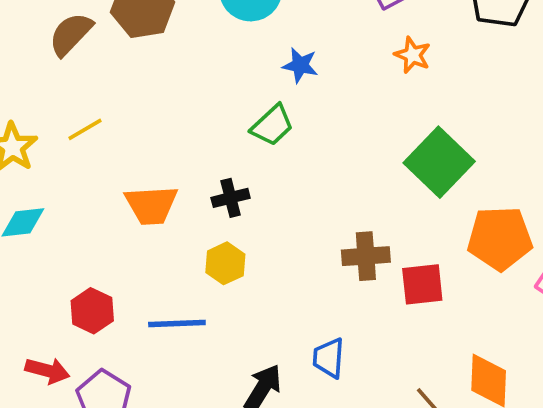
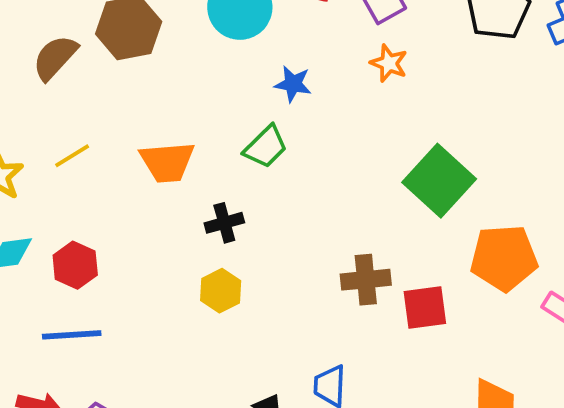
orange star: (413, 55) -> (389, 63), moved
orange trapezoid: (151, 205) -> (167, 162), moved
red hexagon: (92, 311) -> (75, 265), moved
blue line: (177, 323) -> (72, 335), moved

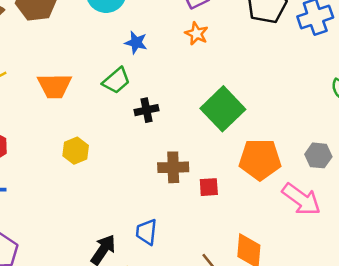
black cross: (224, 223) -> (146, 110), moved
yellow hexagon: (221, 291) -> (76, 151), moved
red square: (425, 307) -> (209, 187), size x0.7

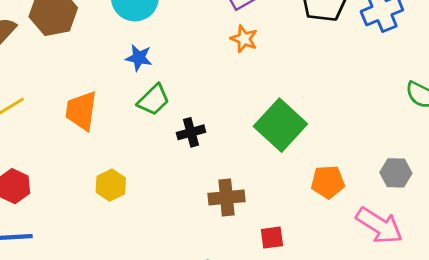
blue star: (136, 43) -> (139, 58), moved
orange trapezoid: (55, 86) -> (81, 111), turned 102
orange pentagon: (260, 160) -> (328, 182), size x0.7
red square: (209, 187) -> (272, 238), moved

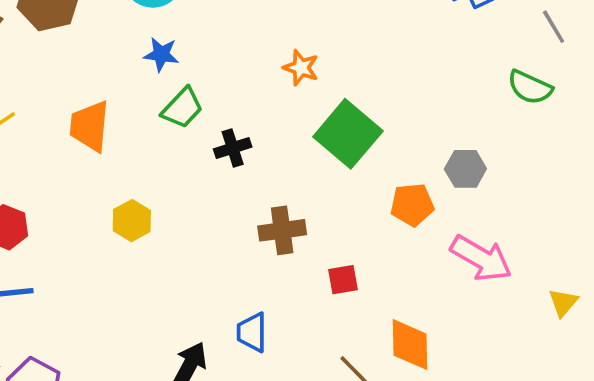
orange star: (244, 39) -> (301, 68), moved
gray hexagon: (396, 173) -> (465, 169), moved

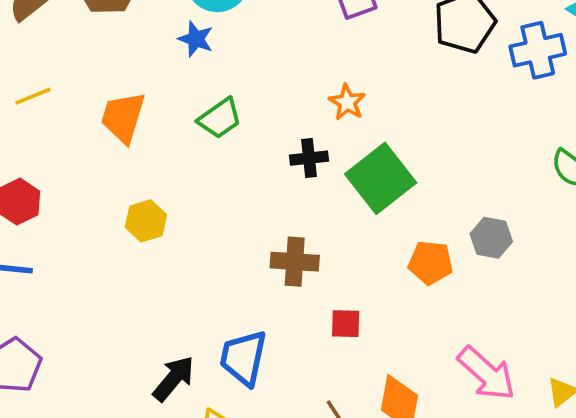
blue star: (161, 54) -> (196, 39), moved
black cross: (233, 148) -> (309, 158), moved
pink arrow: (481, 258) -> (487, 373), moved
blue trapezoid: (252, 332) -> (243, 358), size x1.4

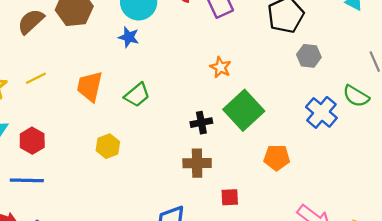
blue cross: (538, 50) -> (321, 112), moved, turned -32
green trapezoid: (220, 118) -> (137, 95), moved
black cross: (309, 158) -> (201, 123), moved
gray hexagon: (491, 238) -> (309, 56), moved

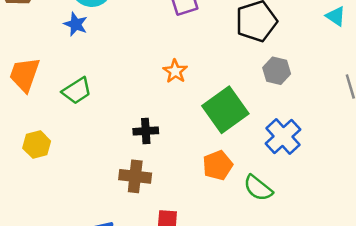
green semicircle: (356, 96) -> (258, 188), moved
green square: (244, 110) -> (225, 110), moved
orange pentagon: (277, 158) -> (218, 165), moved, turned -30

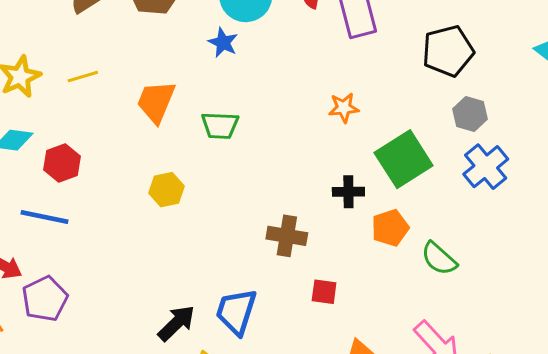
orange star: (175, 71) -> (344, 108), turned 30
green trapezoid: (77, 91) -> (220, 125), turned 32
black cross: (146, 131) -> (348, 192), moved
blue cross: (283, 137) -> (486, 167), moved

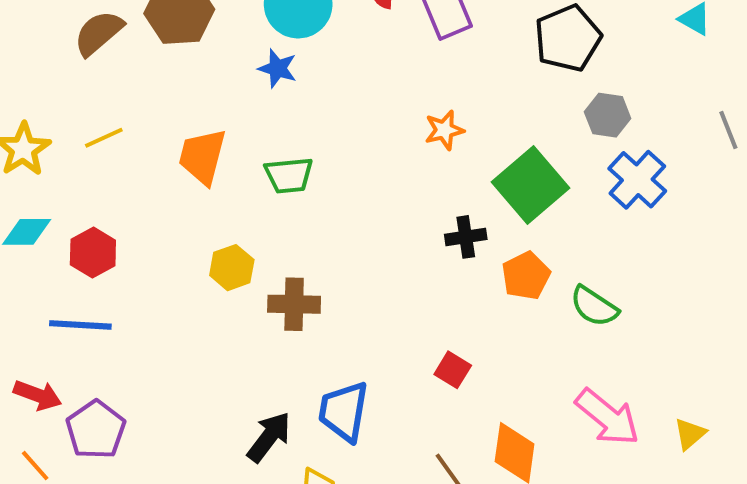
brown cross: (287, 236) -> (294, 304), moved
red square: (324, 292) -> (453, 370), turned 32

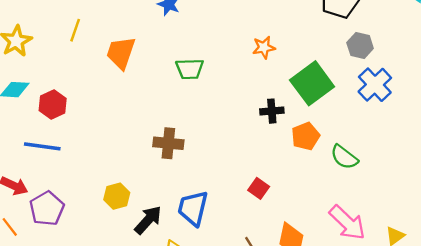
yellow line: (104, 138) -> (75, 30), moved, turned -50
green trapezoid: (289, 175) -> (190, 69), moved
yellow hexagon: (232, 268) -> (117, 196), moved

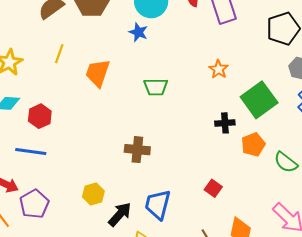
orange star: (264, 47) -> (219, 69), turned -30

